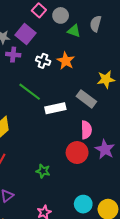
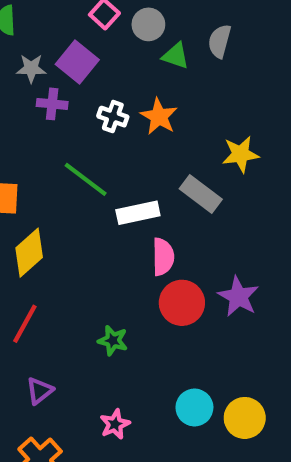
pink semicircle: (86, 130) -> (163, 257), moved

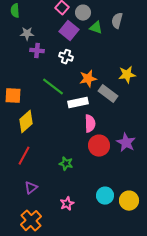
purple square: (77, 62) -> (69, 31), moved
orange star: (159, 117) -> (88, 79), moved, turned 30

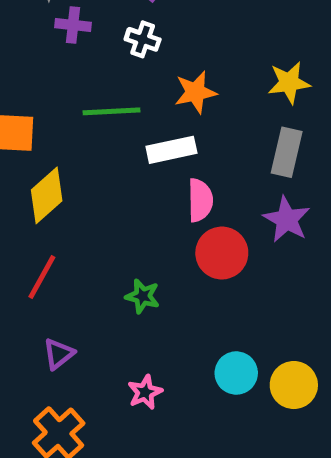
green line: (53, 87) -> (111, 111), turned -40
gray rectangle: (108, 94) -> (287, 152), moved, turned 66
purple star: (126, 143) -> (287, 219), moved

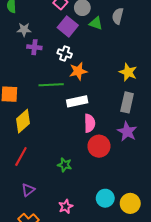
yellow star: (289, 83) -> (128, 72), turned 30
orange star: (195, 92) -> (78, 71), moved

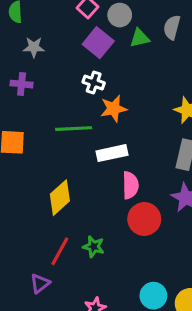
green triangle: (96, 23) -> (140, 38), turned -32
purple cross: (34, 47) -> (22, 84), moved
yellow diamond: (23, 121) -> (60, 198), moved
red line: (21, 157) -> (60, 251), moved

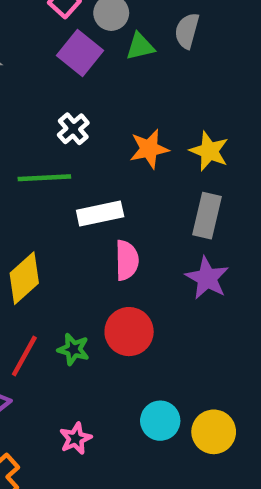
white cross: (94, 83) -> (73, 129), moved, turned 30
orange star: (114, 109) -> (149, 149), moved
red circle: (144, 219) -> (129, 332), moved

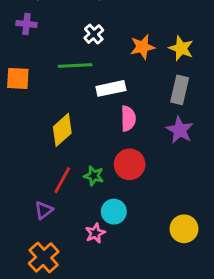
cyan circle: (160, 421) -> (114, 212), moved

